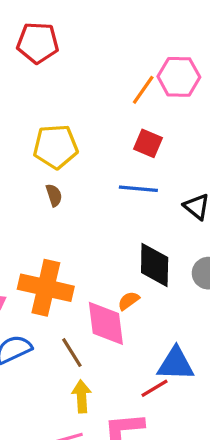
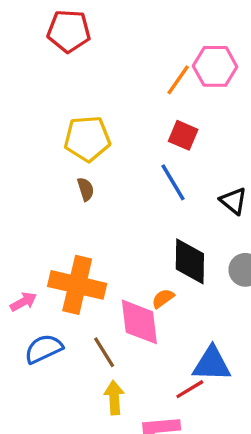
blue line: (138, 189) -> (173, 182), turned 54

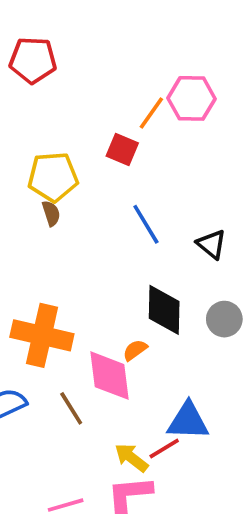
red square: (183, 135) -> (122, 149), moved
brown semicircle: (86, 189) -> (51, 213), moved
yellow arrow: (114, 398) -> (131, 458), moved, turned -48

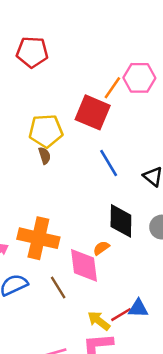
red square: (122, 149) -> (93, 112), size x1.6
blue triangle: (188, 421) -> (138, 308), moved, size x0.7

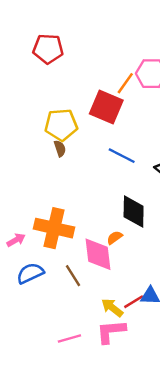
blue line: (109, 163) -> (122, 156), turned -32

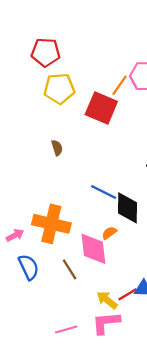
yellow pentagon: (61, 125) -> (59, 89), moved
blue line: (122, 156) -> (104, 192), moved
blue semicircle: (30, 273) -> (29, 267), turned 90

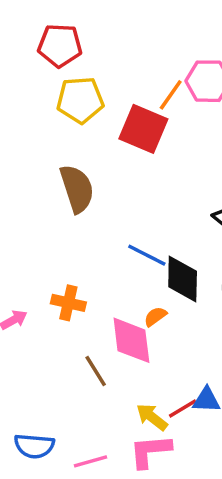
brown semicircle: (57, 148) -> (77, 189), size x2.0
orange cross: (51, 224) -> (68, 303), size x0.6
blue semicircle: (29, 267) -> (34, 446), moved, turned 120

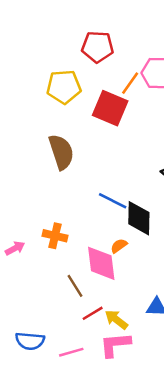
red pentagon: (60, 45) -> (98, 47), moved
red line: (183, 409) -> (93, 313), moved

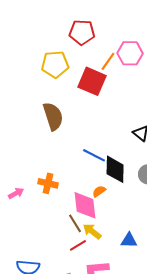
brown line: (75, 286) -> (75, 223), moved
yellow arrow: (116, 320) -> (92, 231), moved

